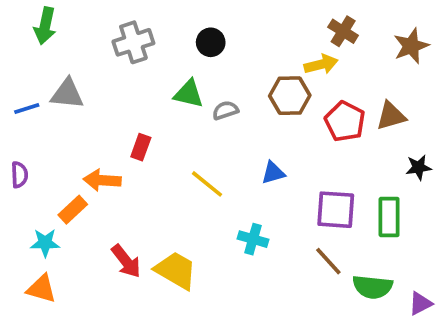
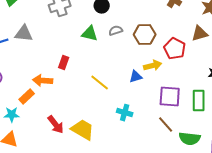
yellow arrow: (321, 64) -> (153, 66), moved
gray semicircle: (225, 110) -> (116, 31), moved
brown triangle: (391, 116) -> (200, 34), moved

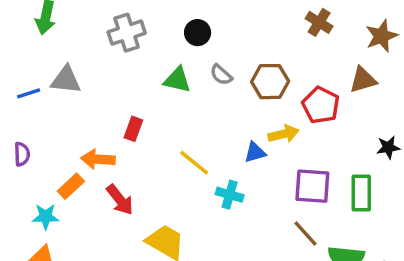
gray semicircle: (116, 31) -> (221, 75), turned -120
cyan cross: (125, 113) -> (230, 195), moved
red arrow: (56, 125) -> (120, 200), moved

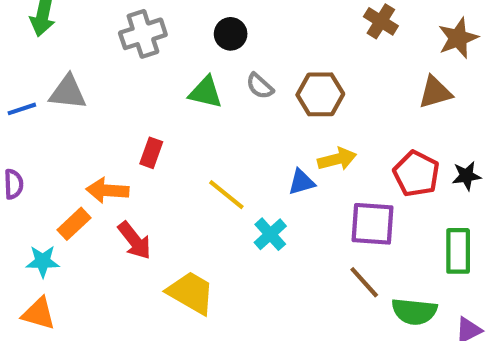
red pentagon: (321, 105) -> (416, 174), moved
green rectangle: (361, 193) -> (458, 251), moved
cyan cross: (230, 195) -> (270, 234), turned 32

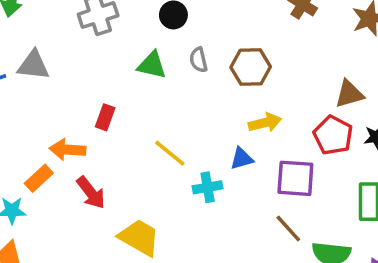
gray semicircle: (260, 86) -> (199, 60), turned 35
brown triangle: (435, 92) -> (349, 94), moved
blue triangle: (302, 182) -> (242, 159), moved
cyan cross: (270, 234) -> (208, 187), turned 32

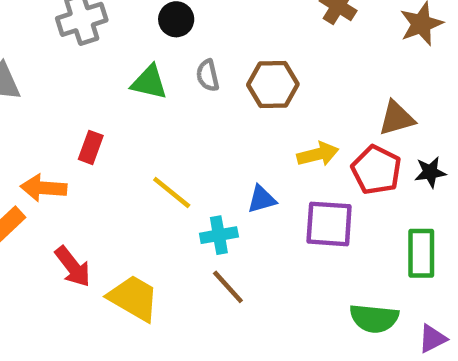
yellow arrow: (265, 123) -> (318, 154), moved
red arrow: (91, 193) -> (73, 267), moved
brown line: (288, 229) -> (228, 287), moved

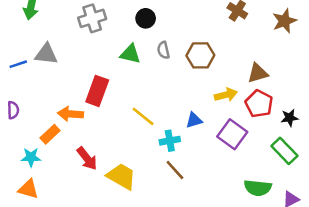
brown triangle: (397, 118) -> (258, 73), moved
red rectangle: (91, 147) -> (97, 91), size x1.6
black star: (430, 172) -> (290, 118), moved
purple square: (329, 224) -> (232, 134), turned 32
green rectangle: (421, 253) -> (284, 151), turned -44

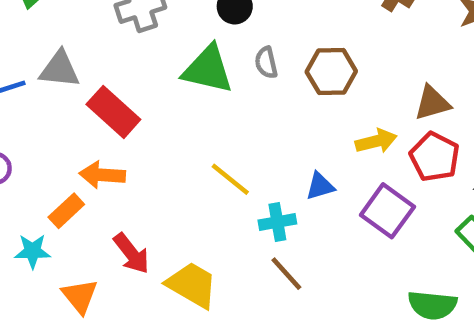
green triangle: (130, 54) -> (208, 69), size x1.4
red rectangle: (97, 91) -> (113, 112), moved, turned -68
orange triangle: (28, 189) -> (80, 296), moved, turned 35

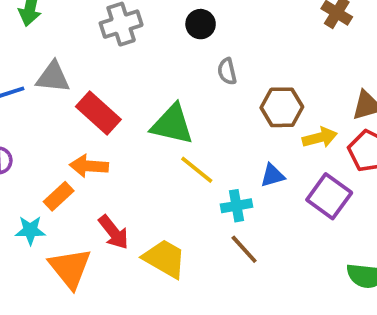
green triangle: (208, 69) -> (172, 124), moved
brown hexagon: (331, 72) -> (282, 107), moved
orange triangle: (80, 296) -> (70, 268), size x1.4

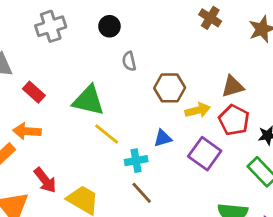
red rectangle: (98, 113) -> (34, 92), size x0.7

